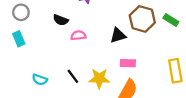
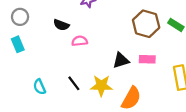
black triangle: (118, 35) -> (121, 60), moved
pink rectangle: (128, 63) -> (147, 59), moved
cyan semicircle: (40, 80) -> (39, 87), turned 48

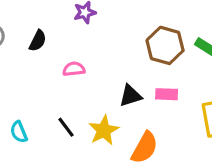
black semicircle: (61, 25) -> (38, 41), moved, turned -84
yellow star: (101, 86) -> (104, 130), turned -30

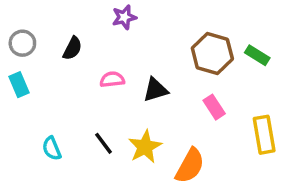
pink rectangle: (167, 94) -> (214, 107), turned 55
black triangle: (130, 96) -> (155, 90), moved

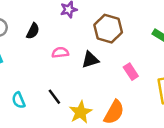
brown hexagon: (212, 54) -> (108, 29), moved
yellow star: (145, 147) -> (81, 112), moved

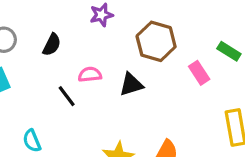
pink rectangle: (131, 72) -> (199, 73), moved
black line: (54, 97) -> (67, 96), moved

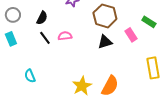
black triangle: (131, 84) -> (105, 42), moved
black line: (67, 96) -> (45, 38), moved

